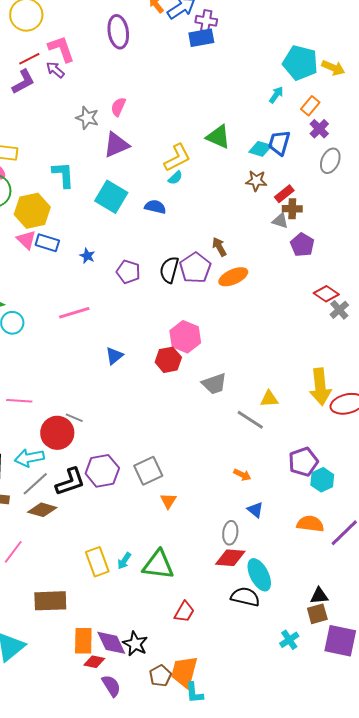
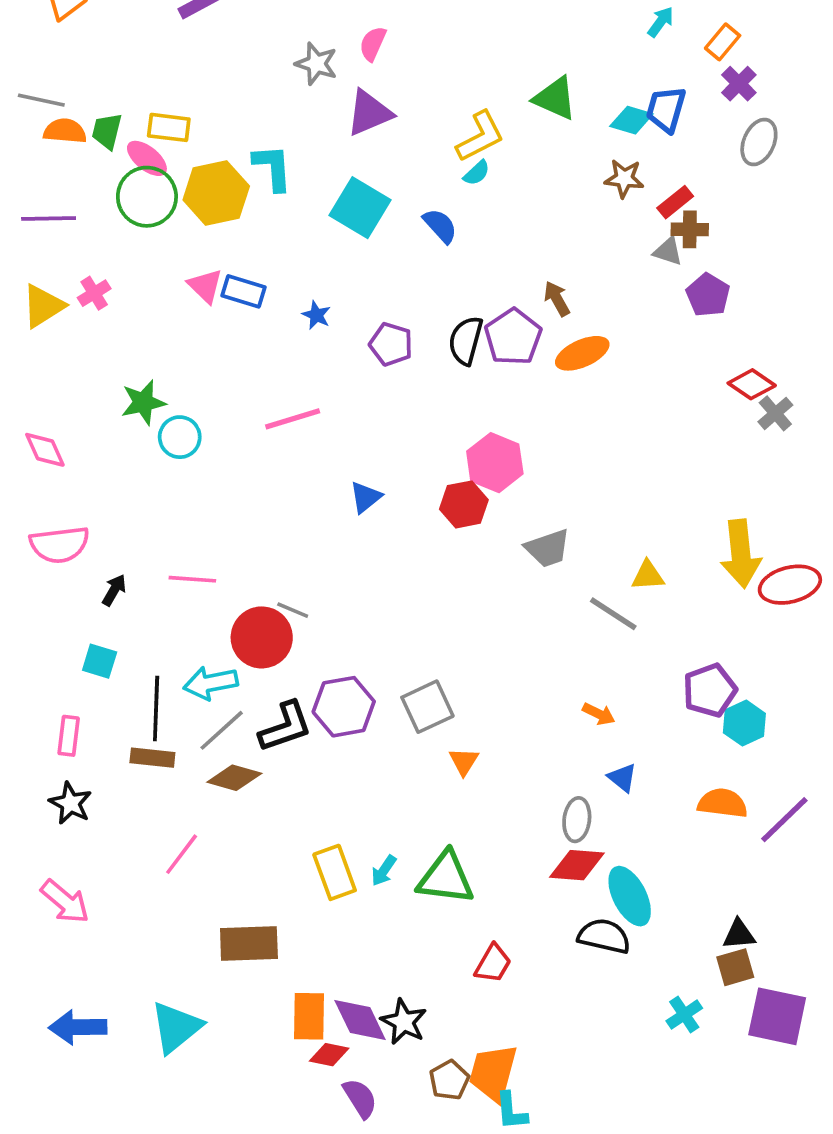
blue semicircle: (155, 207) -> (440, 226), turned 35
yellow hexagon: (32, 211) -> (216, 193), moved

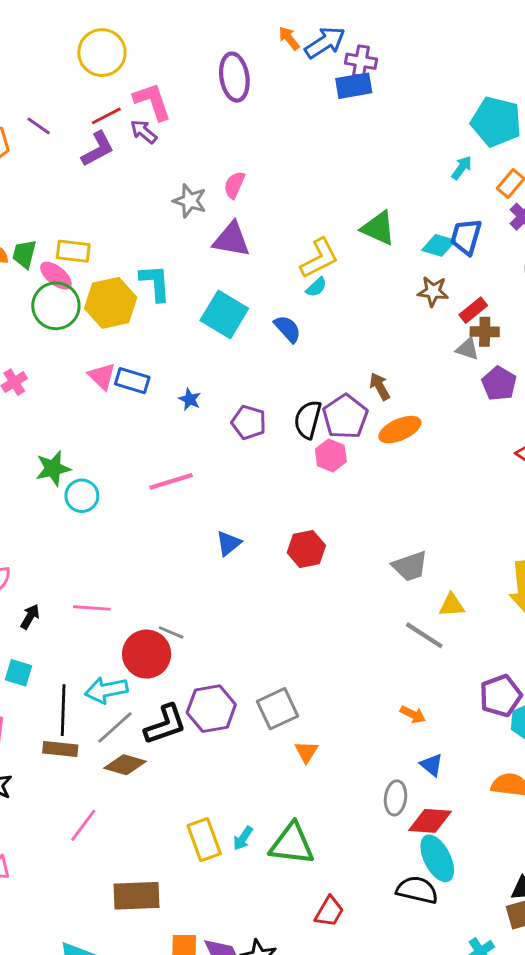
purple triangle: (369, 113) -> (231, 240), turned 33
pink hexagon: (495, 463) -> (331, 455), moved, size x0.7
gray trapezoid: (548, 548) -> (410, 566), moved
red diamond: (577, 865) -> (430, 821), moved

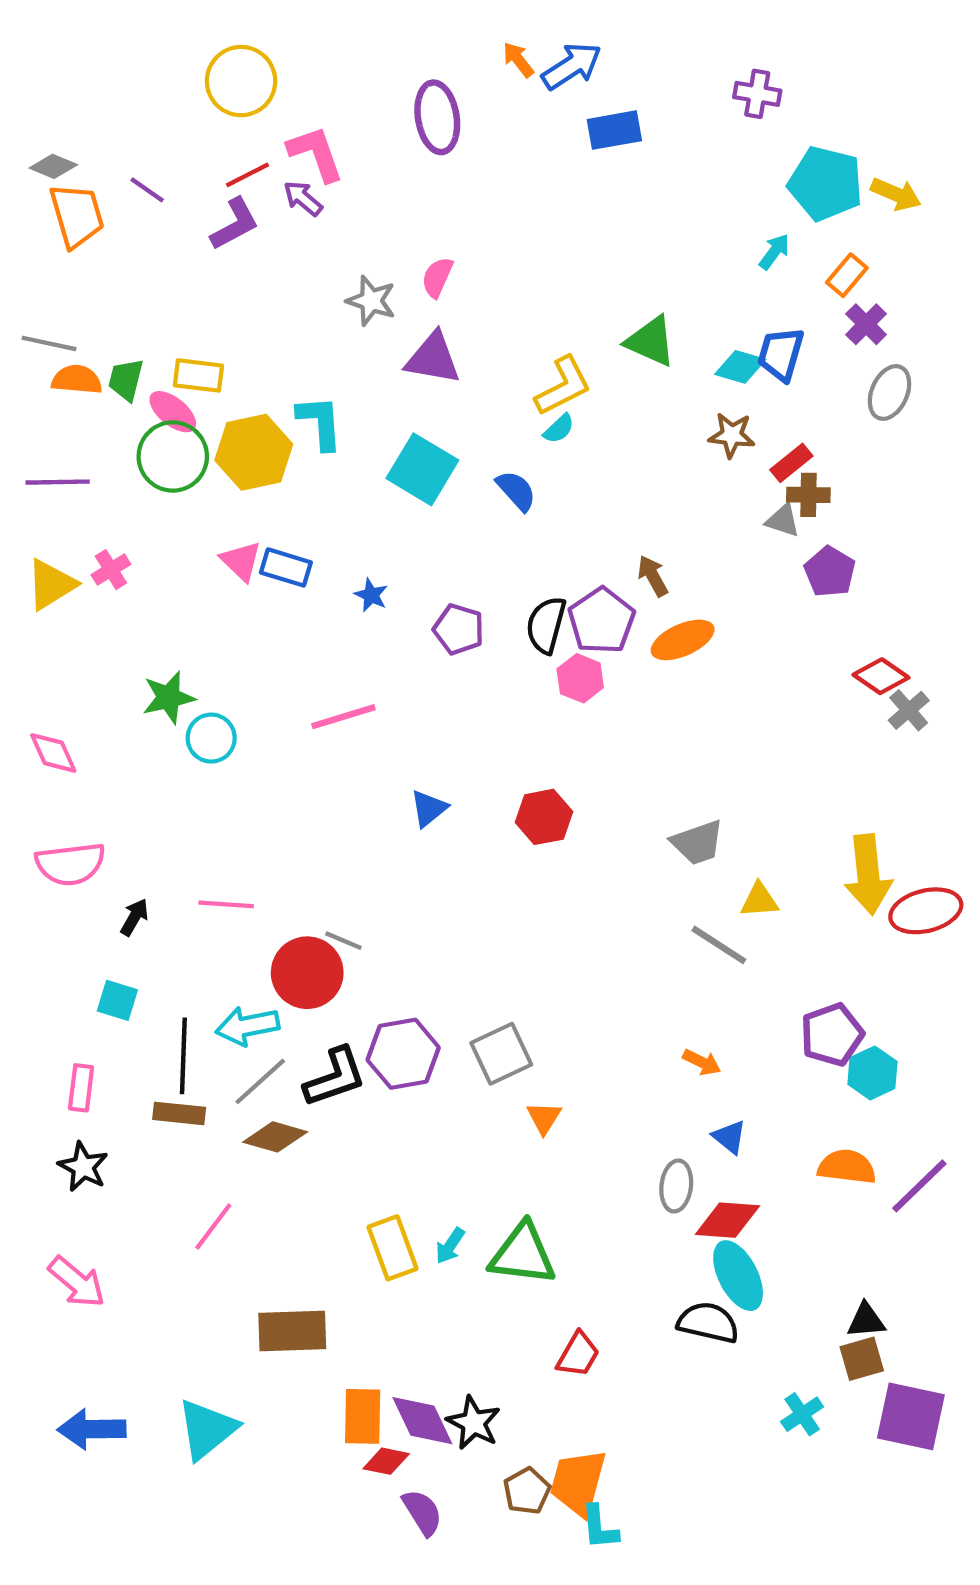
purple cross: (361, 61) -> (757, 94), moved

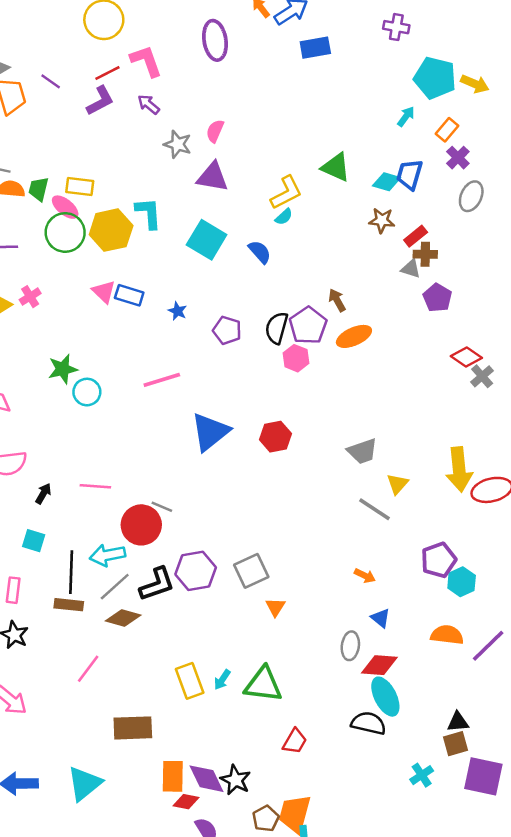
purple arrow: (303, 198) -> (149, 104), moved
blue triangle: (429, 808) -> (210, 432), size x1.8
yellow triangle: (759, 900) -> (397, 484), turned -45

